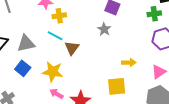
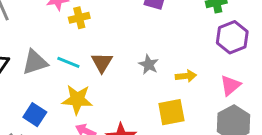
gray star: (104, 29) -> (149, 64), moved
cyan line: (55, 36) -> (68, 62), moved
blue square: (23, 68) -> (35, 115), moved

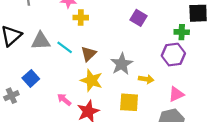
purple hexagon: (232, 37) -> (173, 55), moved
gray star: (149, 64) -> (122, 64), size x1.5
yellow star: (77, 99) -> (91, 80), moved

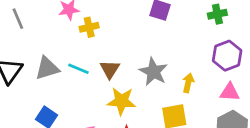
purple hexagon: (173, 55) -> (227, 56), moved
yellow arrow: (146, 79) -> (188, 83), turned -72
pink triangle: (176, 94) -> (230, 92), turned 42

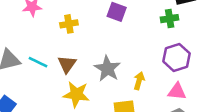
yellow cross: (89, 27) -> (69, 24), moved

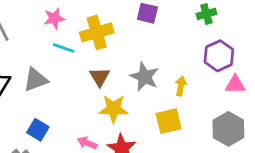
yellow cross: (69, 24) -> (97, 32), size x1.6
cyan line: (38, 62) -> (64, 48), moved
pink triangle: (177, 91) -> (235, 85), moved

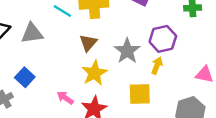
purple hexagon: (219, 56) -> (163, 39), moved
yellow star: (114, 109) -> (94, 73), turned 30

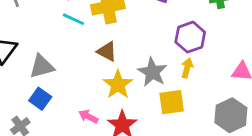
gray triangle: (32, 33) -> (42, 67), moved
brown triangle: (88, 43) -> (107, 51), turned -36
gray star: (127, 51) -> (152, 72), moved

